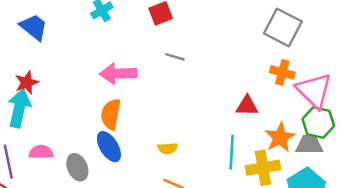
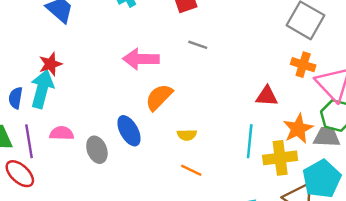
orange semicircle: (111, 114) -> (159, 97), moved, turned 32

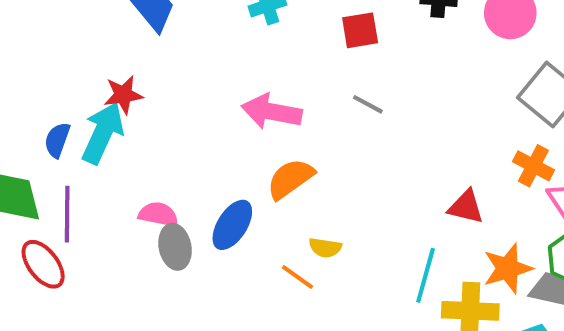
blue ellipse: (129, 131) -> (232, 225), turned 52
pink semicircle: (62, 133) -> (158, 214), moved
orange line: (191, 170) -> (297, 277), moved

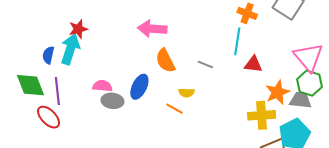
gray line: (368, 104) -> (205, 65), moved
orange cross: (533, 166) -> (247, 13), moved
orange semicircle: (290, 179) -> (165, 61), turned -75
gray ellipse: (175, 247) -> (112, 101), turned -65
cyan line: (426, 275) -> (237, 41), moved

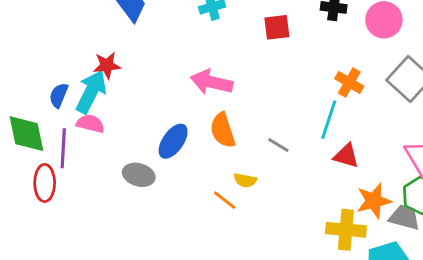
pink semicircle: (102, 86) -> (90, 124), moved
blue ellipse: (139, 87) -> (173, 141), moved
red ellipse: (49, 117) -> (45, 183), turned 35

